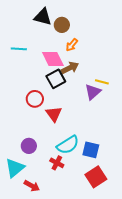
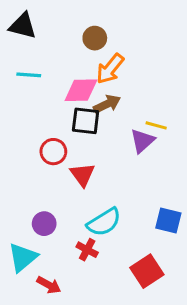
black triangle: (43, 17) -> (23, 26), moved
orange arrow: (72, 45) -> (110, 69), size x1.5
pink diamond: (53, 59) -> (81, 90), turned -65
black square: (56, 79) -> (86, 121), turned 36
blue square: (91, 150) -> (168, 221), moved

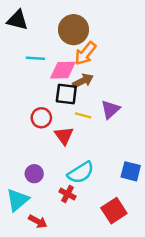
brown circle: (95, 38) -> (73, 30), size x1.6
cyan line: (29, 75) -> (35, 58), moved
yellow line: (156, 125) -> (83, 115), moved

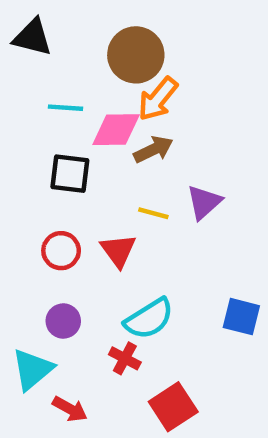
black square: (66, 94) -> (70, 174), moved
red circle: (41, 118) -> (61, 251), moved
red square: (114, 211) -> (173, 407), moved

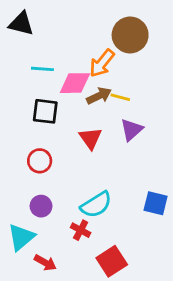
brown circle: (136, 55) -> (130, 35), moved
yellow line: (153, 213) -> (120, 97), moved
red triangle: (118, 251) -> (91, 138), moved

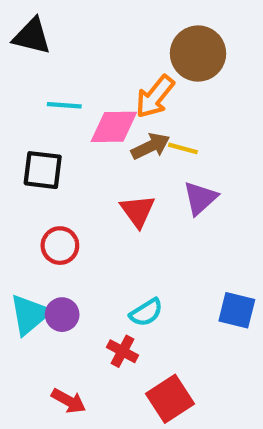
black square: (45, 111) -> (43, 170), moved
cyan semicircle: (96, 205) -> (146, 312), size x0.7
cyan triangle: (21, 237) -> (30, 315), moved

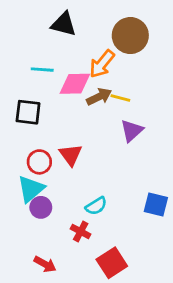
black triangle: (32, 36) -> (64, 24), moved
red triangle: (138, 211) -> (71, 155), moved
cyan triangle: (30, 315) -> (31, 189), moved

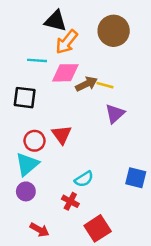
orange arrow: (102, 64) -> (67, 42), moved
purple circle: (41, 207) -> (26, 191), moved

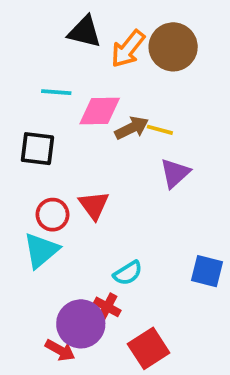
orange arrow: (67, 42) -> (128, 49), moved
purple circle: (26, 191) -> (81, 324), moved, size x1.6

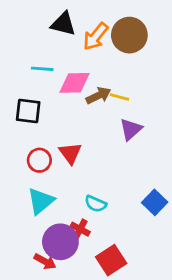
cyan triangle: (41, 250) -> (41, 201), moved
blue square: (207, 271) -> (155, 202), turned 30
cyan semicircle: (128, 273) -> (96, 204), turned 55

